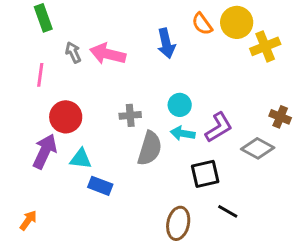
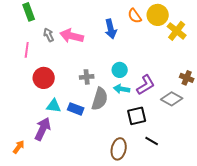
yellow cross: (265, 46) -> (177, 31), turned -30
purple arrow: (45, 151) -> (43, 129), moved
blue rectangle: (100, 186) -> (76, 109), moved

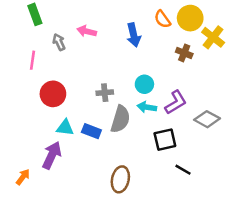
pink arrow: (72, 36) -> (87, 31), moved, size x0.7
brown cross: (187, 78) -> (184, 53), moved
brown ellipse: (119, 149) -> (120, 179), moved

